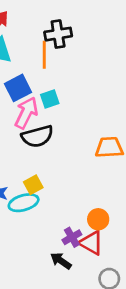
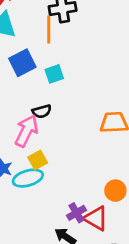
pink arrow: (26, 113) -> (26, 131), moved
black semicircle: (37, 136) -> (42, 111), size x0.6
orange circle: (98, 219) -> (115, 191), moved

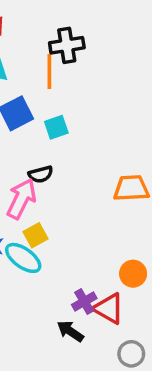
cyan ellipse: (28, 178) -> (23, 258), turned 52

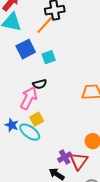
orange line: (49, 71) -> (45, 25), turned 42
red triangle: (109, 309) -> (79, 161), turned 36

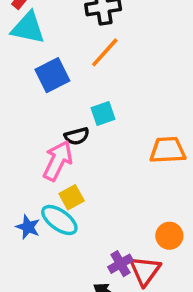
orange line: (45, 25) -> (105, 52), moved
cyan square: (49, 57) -> (103, 113), moved
blue star: (12, 125) -> (28, 227), moved

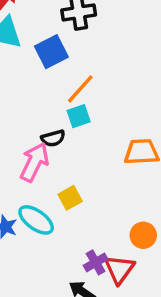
orange line: (105, 52) -> (80, 89), moved
blue square: (52, 75) -> (51, 52), moved
yellow square: (72, 197) -> (70, 198), moved

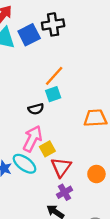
blue square: (51, 52) -> (29, 35), moved
pink arrow: (34, 162) -> (32, 139), moved
red triangle: (119, 269) -> (61, 167), moved

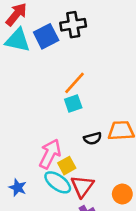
black semicircle: (36, 109) -> (93, 138), moved
cyan ellipse: (25, 164) -> (58, 182), moved

